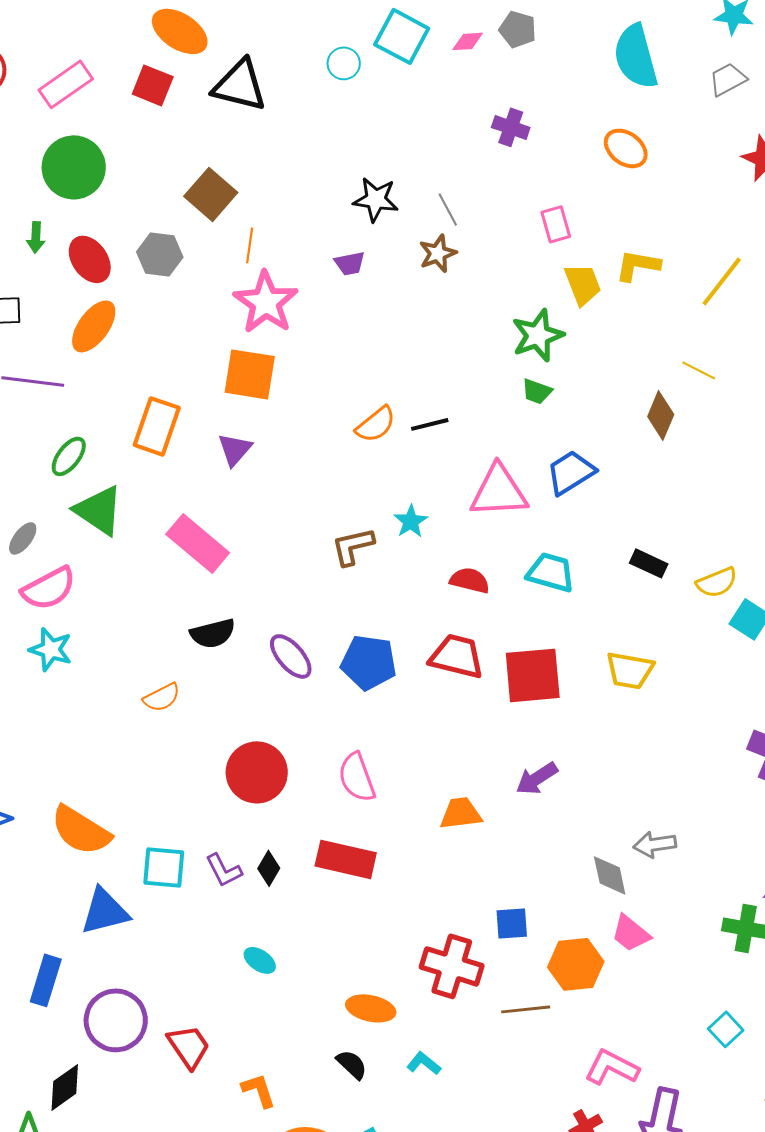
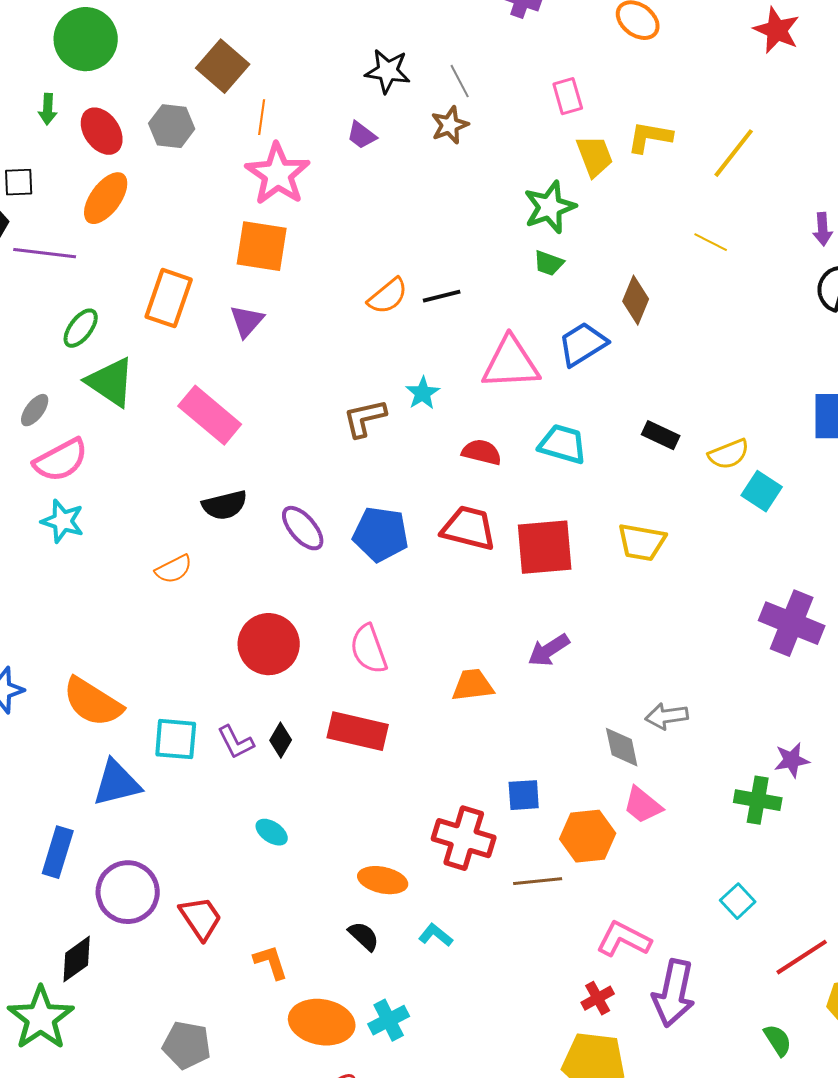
purple trapezoid: (350, 263) -> (362, 135), turned 48
brown diamond: (661, 415) -> (636, 300), moved

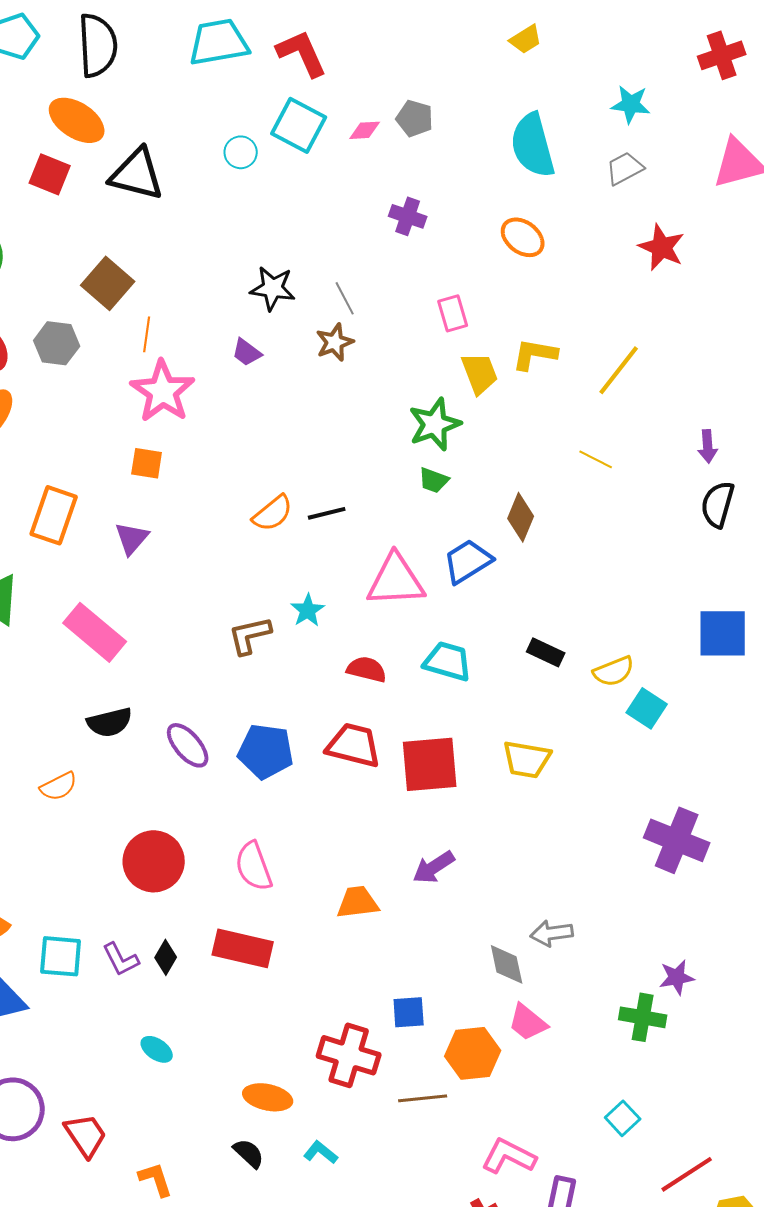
orange square: (262, 246) -> (147, 463), size x0.6

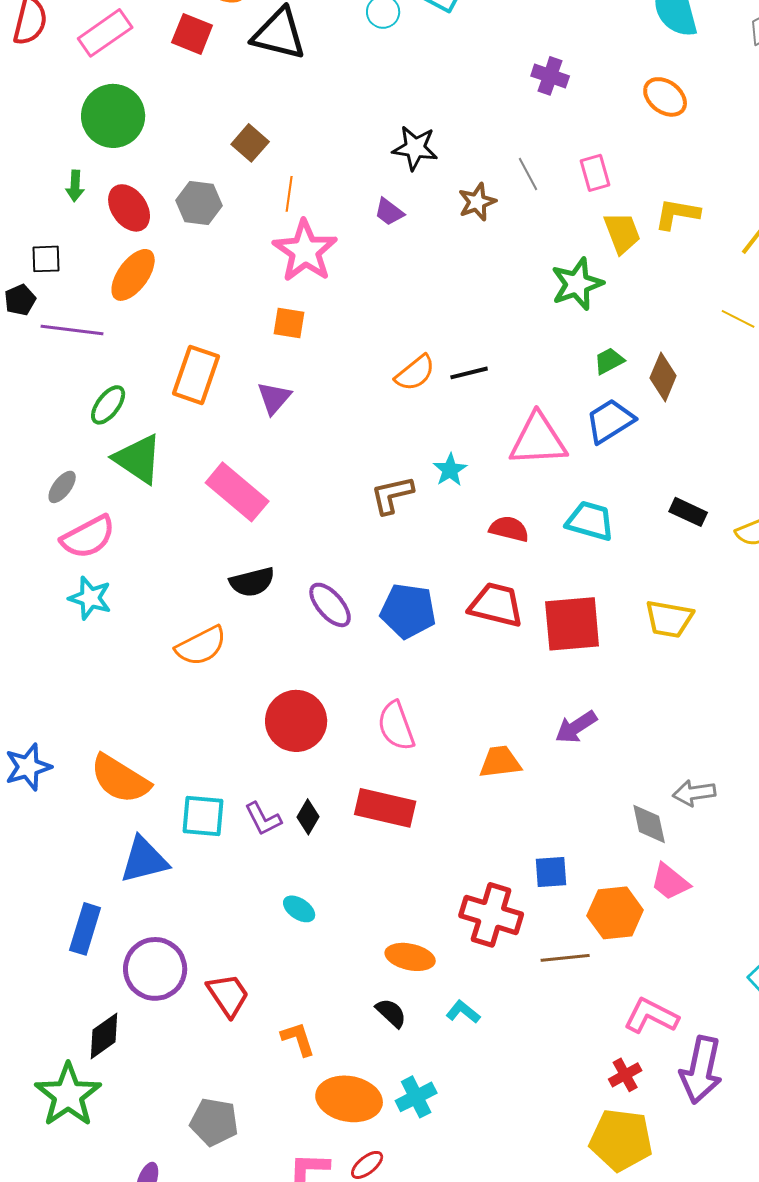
brown square: (108, 283) -> (250, 143), size x0.7
gray line: (345, 298) -> (528, 174), moved
green trapezoid: (434, 480) -> (609, 361), moved, turned 132
orange semicircle: (59, 786) -> (201, 646), size x1.4

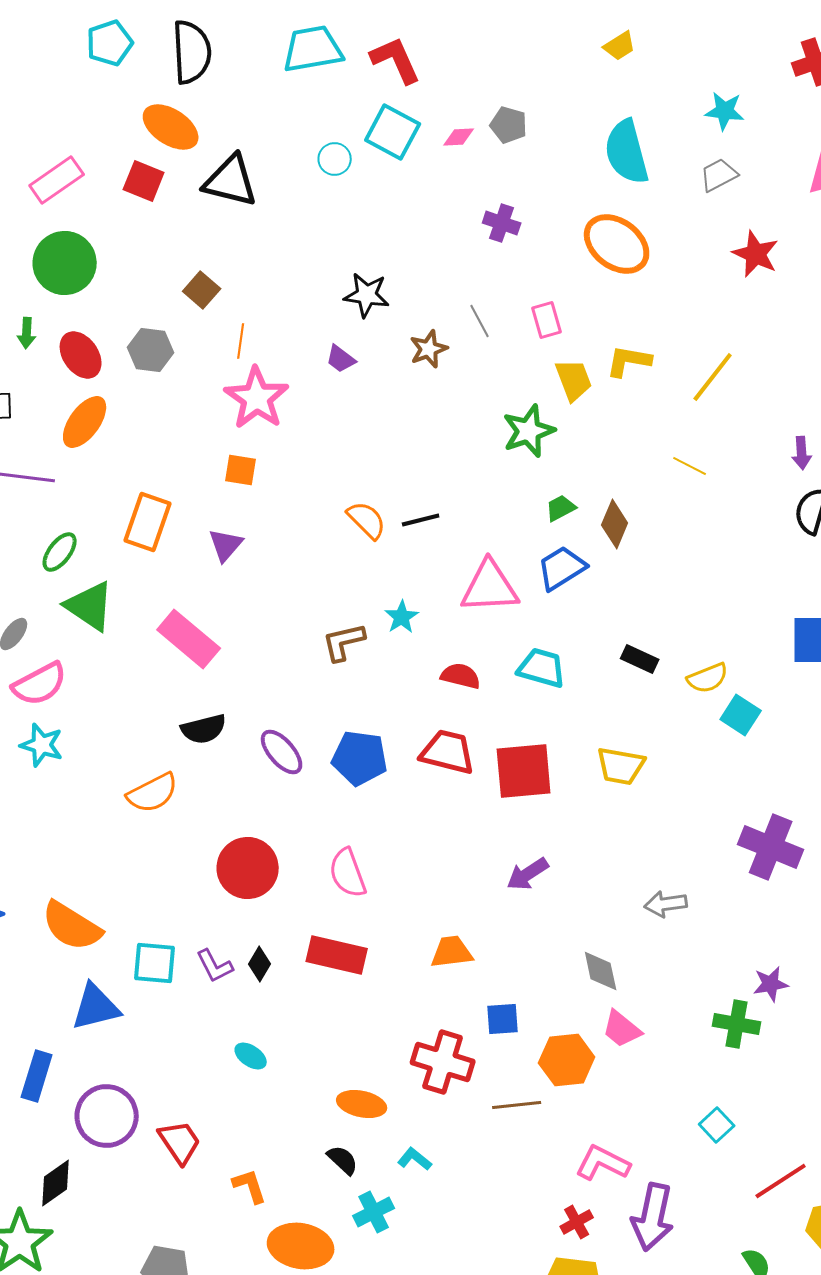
orange ellipse: (665, 97) -> (617, 244), size x1.5
orange semicircle: (415, 373) -> (367, 520), turned -96
orange trapezoid: (500, 762) -> (452, 952), moved
gray arrow: (694, 793) -> (666, 904), moved
cyan cross: (416, 1097) -> (374, 1212), moved

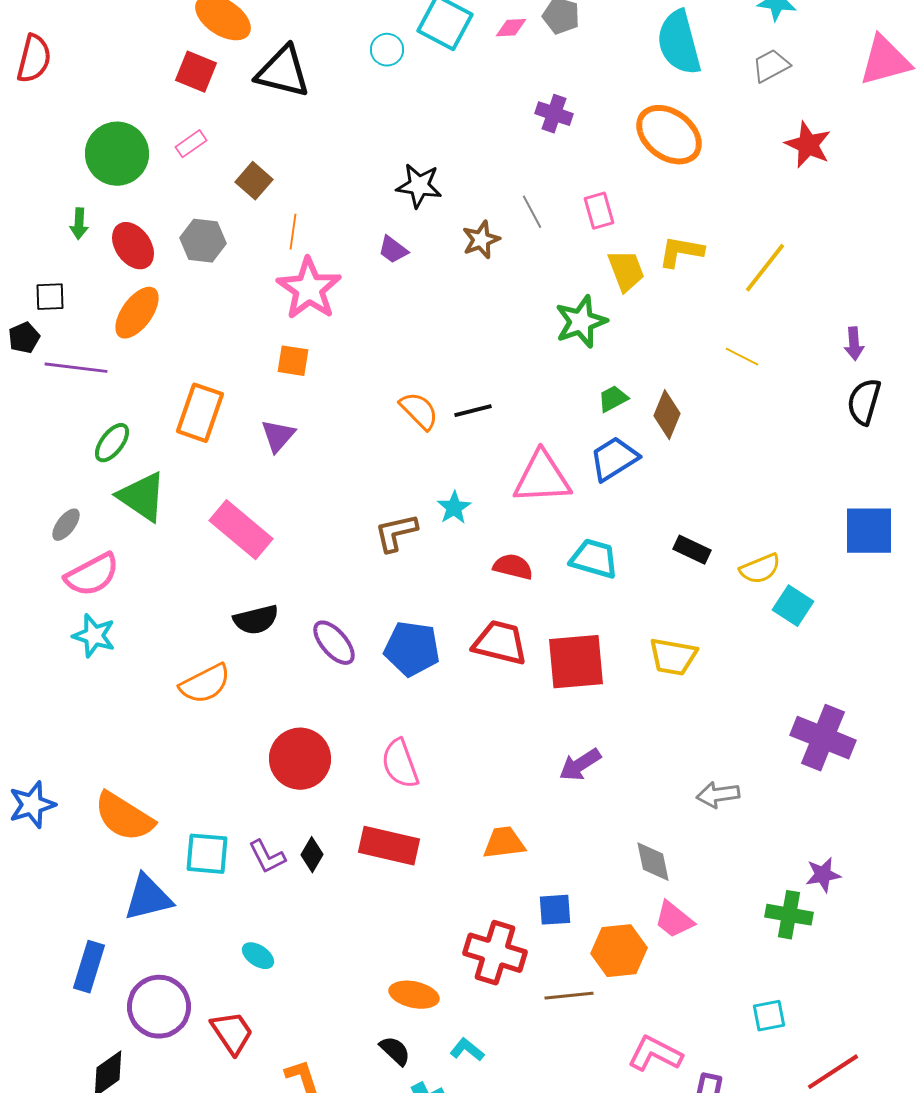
pink rectangle: (57, 180) -> (191, 144), moved, size x0.6
cyan ellipse: (251, 1056) -> (258, 956), moved
cyan square: (717, 1125) -> (769, 1016), turned 32

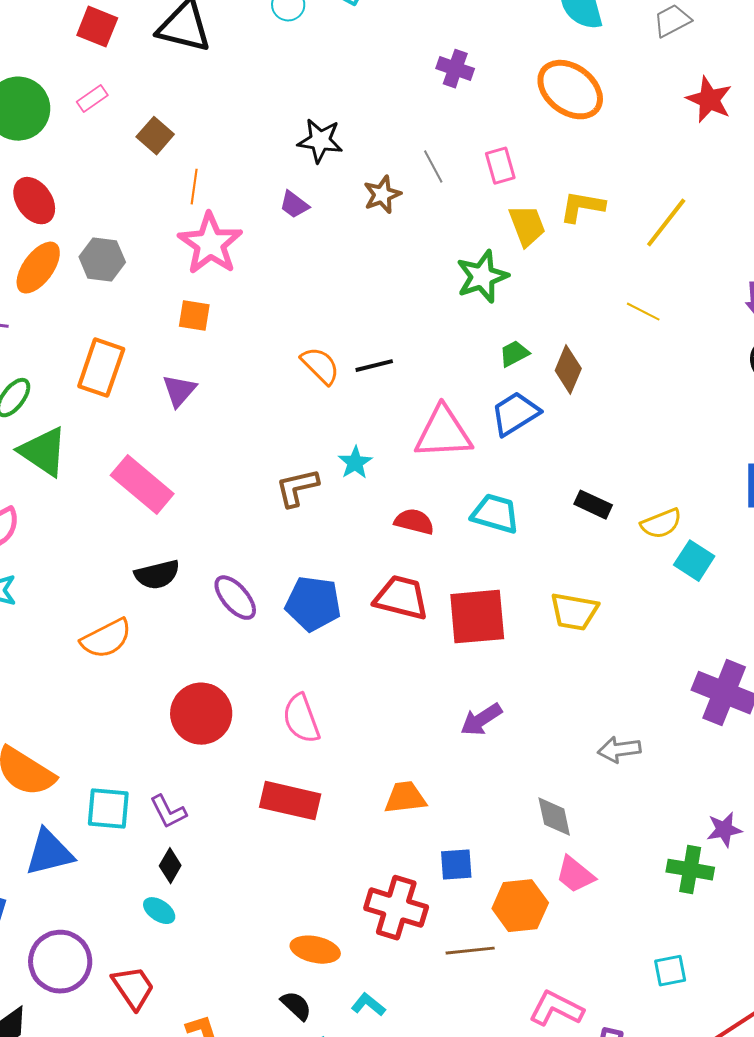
gray hexagon: (203, 241) -> (102, 260), moved
black diamond: (312, 855) -> (170, 866), moved

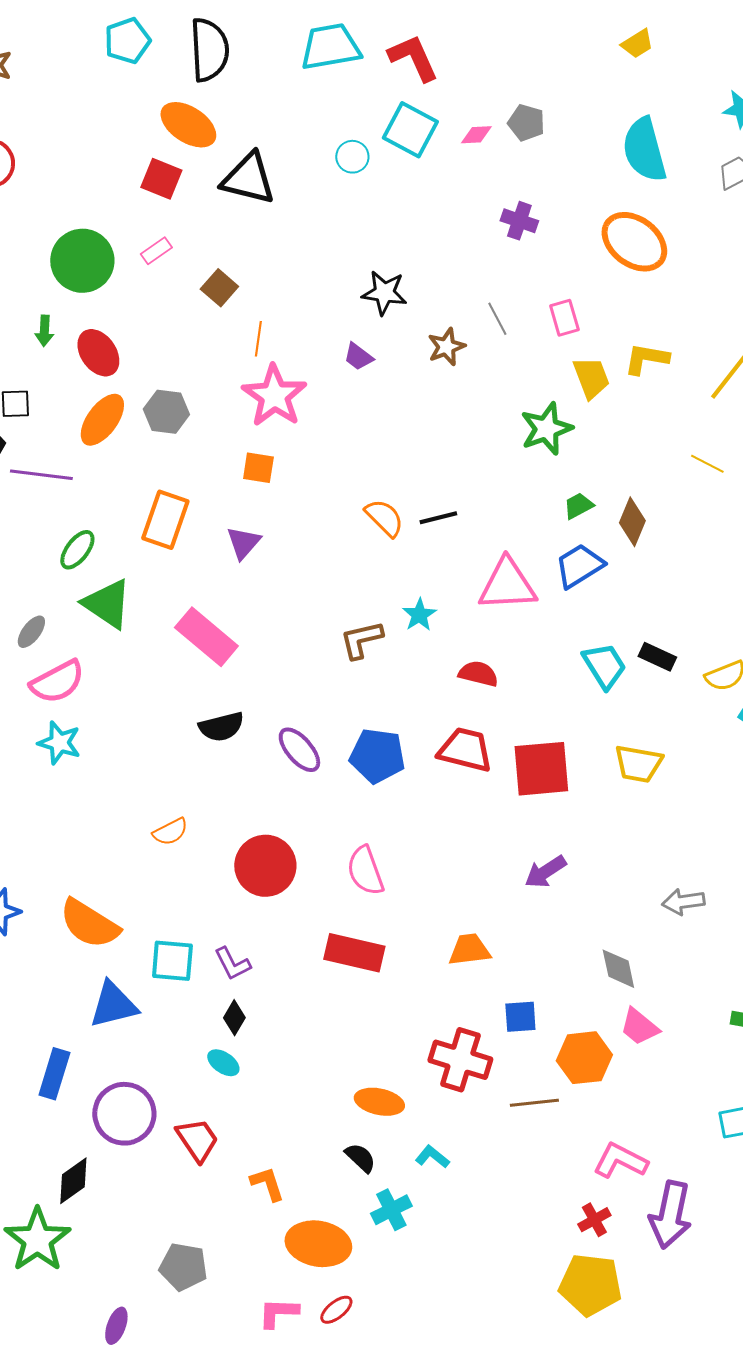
cyan trapezoid: (495, 514) -> (604, 666), moved, turned 42
orange semicircle: (106, 639) -> (170, 832), moved, size x0.7

